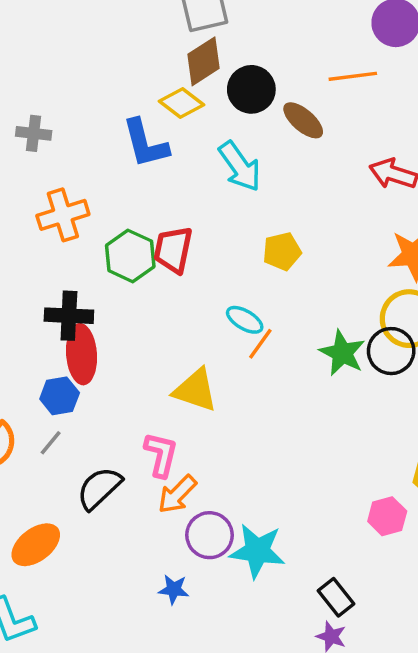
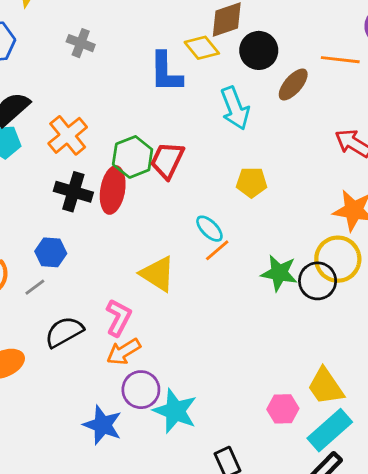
brown ellipse: (303, 120) -> (293, 84), turned 76
orange cross: (63, 215) -> (68, 135), moved, turned -36
green star: (342, 353) -> (279, 273), turned -30
red ellipse: (82, 354) -> (113, 190), moved
blue star: (174, 589) -> (103, 425), size x1.6

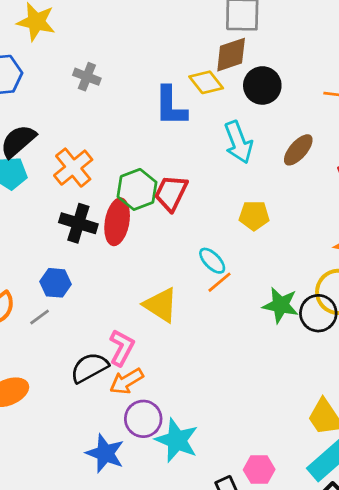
brown ellipse: (293, 84) -> (298, 150), moved
black semicircle: (64, 332) -> (89, 368), moved
pink hexagon: (283, 409) -> (259, 470), moved

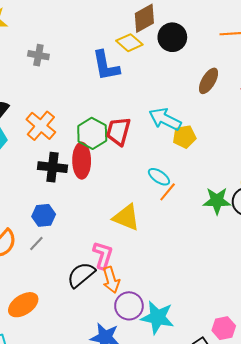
cyan arrow: (238, 142) -> (165, 119), moved, turned 148
orange arrow: (127, 381) -> (111, 280), turned -65

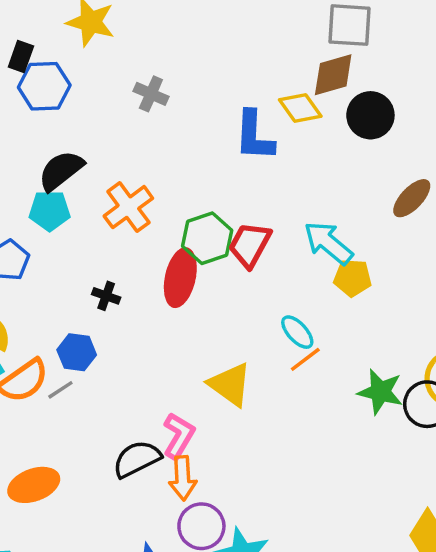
black cross: (53, 167) -> (106, 296), moved, size x0.6
blue hexagon: (44, 215) -> (77, 352), moved
gray line: (36, 243) -> (60, 390), moved

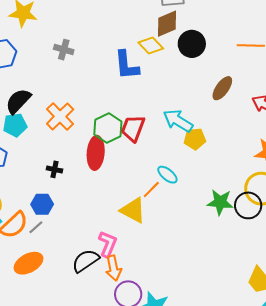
orange line: (305, 359) -> (151, 189), moved
orange ellipse: (34, 485) -> (28, 263), moved

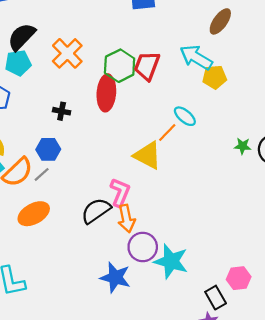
brown ellipse: (222, 88) -> (220, 21), moved
green star: (220, 202) -> (243, 146), size x0.6

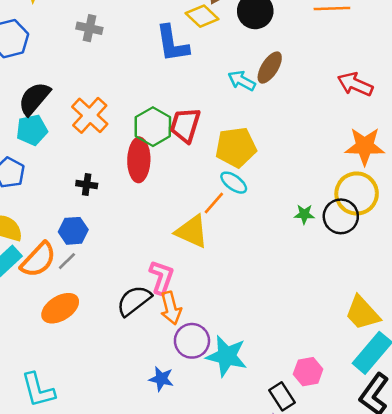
cyan arrow: (196, 57) -> (242, 81), moved, size x0.7
yellow pentagon: (215, 77) -> (236, 147), moved, size x1.4
blue star: (115, 277) -> (161, 379), size x0.7

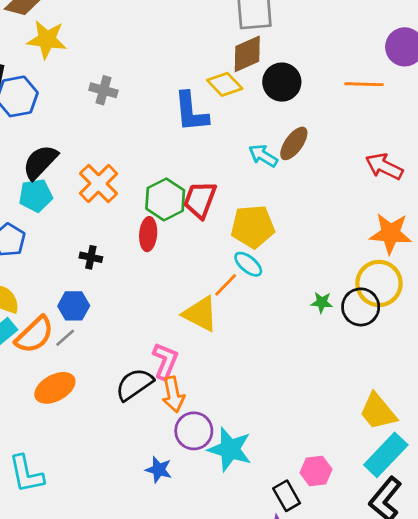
red ellipse: (139, 160) -> (148, 234), size x0.7

